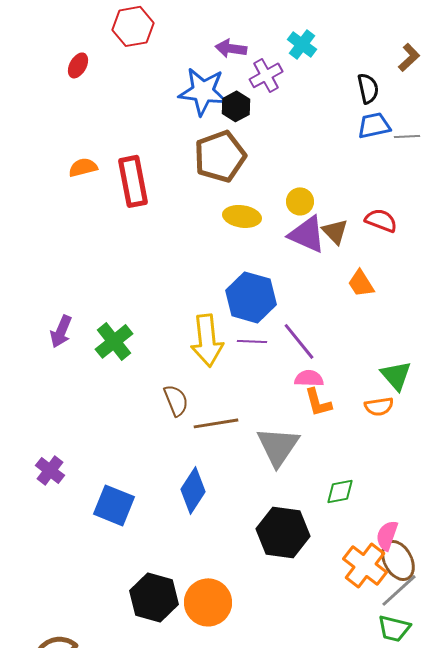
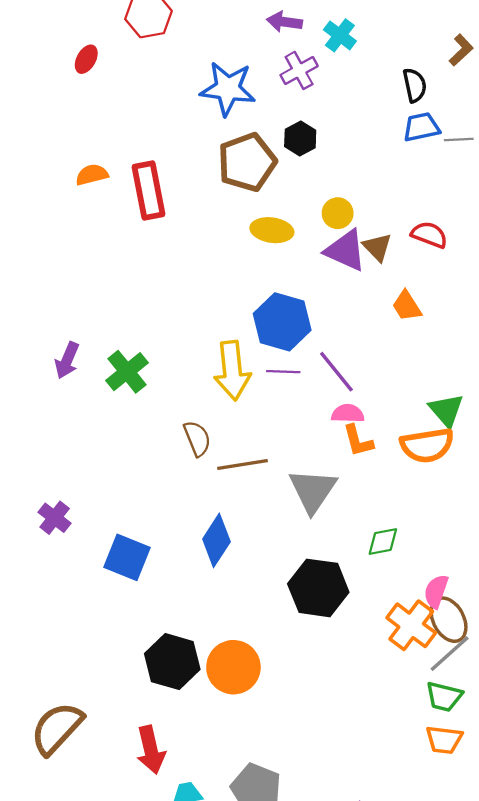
purple arrow: (231, 48) -> (284, 22), moved
black hexagon: (236, 106) -> (300, 138), moved
orange semicircle: (379, 406) -> (427, 445), size x1.6

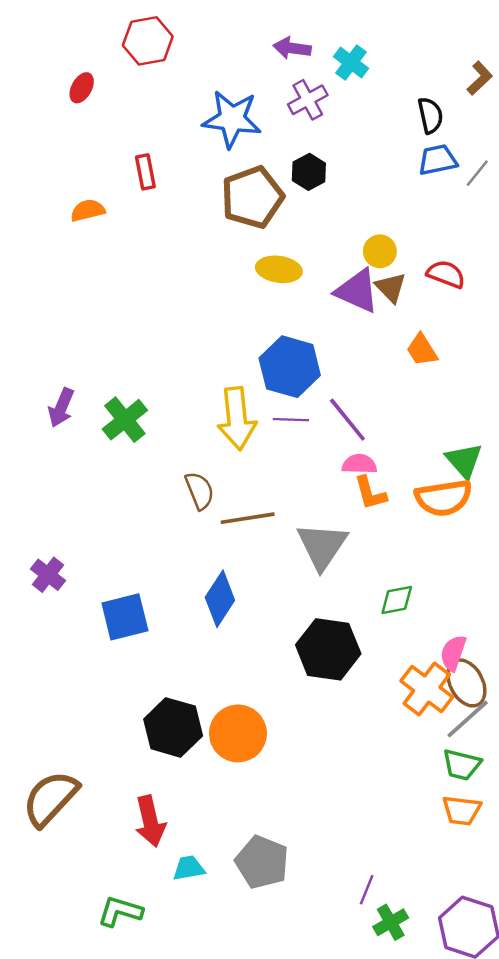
gray line: (459, 140) -> (477, 173), turned -48
red rectangle: (149, 191) -> (145, 172), moved, size x0.6
yellow circle: (338, 213) -> (380, 251), moved
blue square: (127, 557) -> (125, 617), turned -36

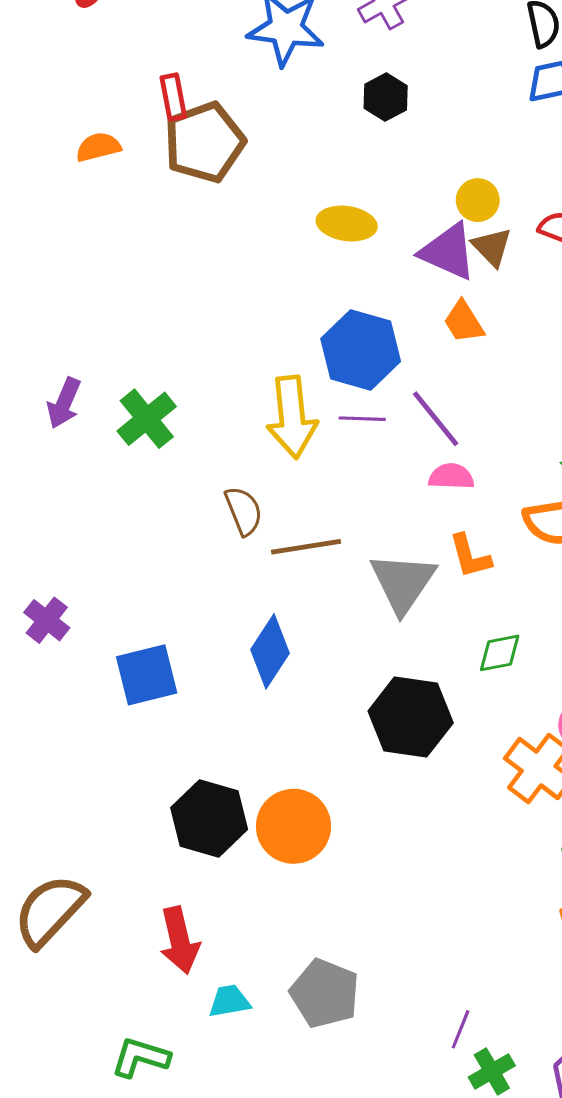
brown pentagon: (252, 197) -> (204, 142), moved
orange trapezoid: (422, 350) -> (464, 322), moved
orange L-shape: (370, 493) -> (470, 556), moved

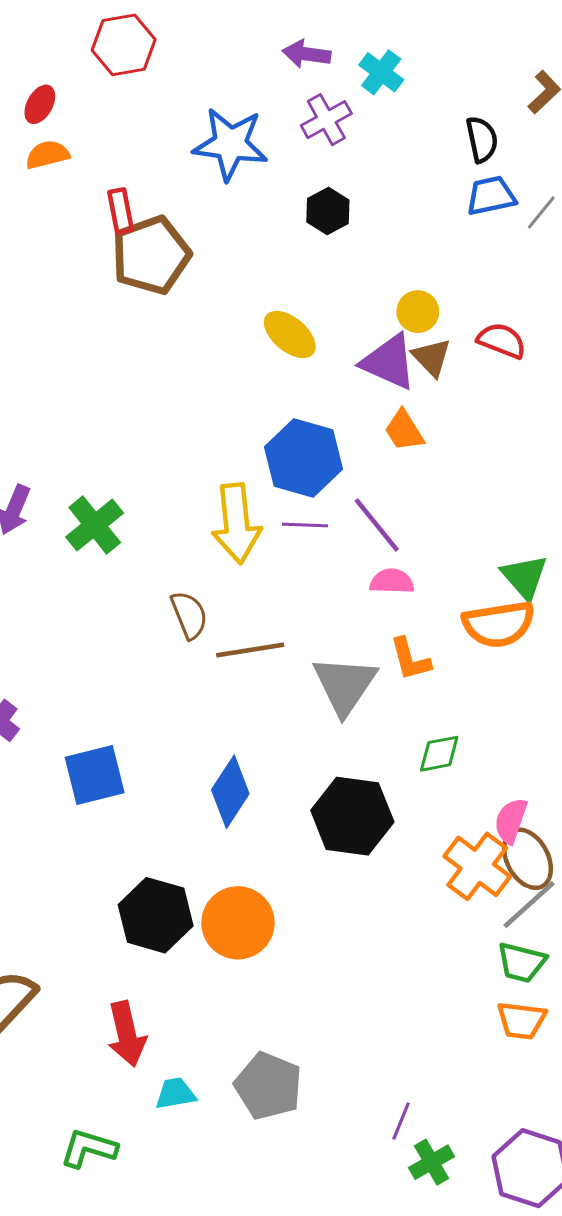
orange semicircle: (98, 147) -> (47, 155), moved
yellow ellipse: (347, 224) -> (290, 334), turned 32
blue diamond: (270, 651) -> (230, 792), moved

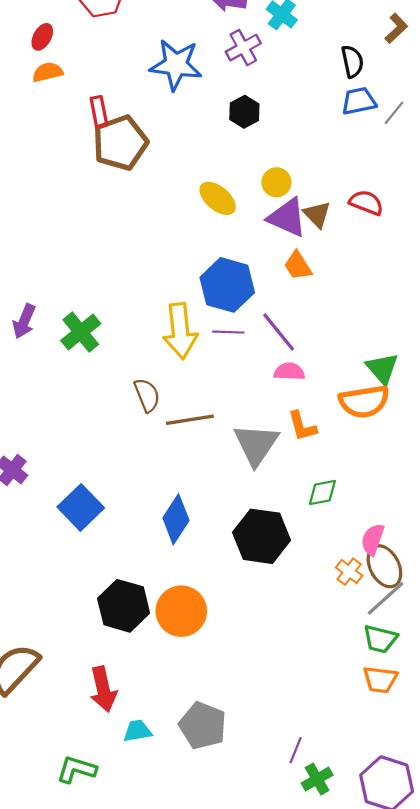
yellow circle: (418, 312) -> (276, 182), moved
blue square: (95, 775) -> (81, 507), turned -30
orange cross: (477, 866) -> (349, 572), size x0.6

